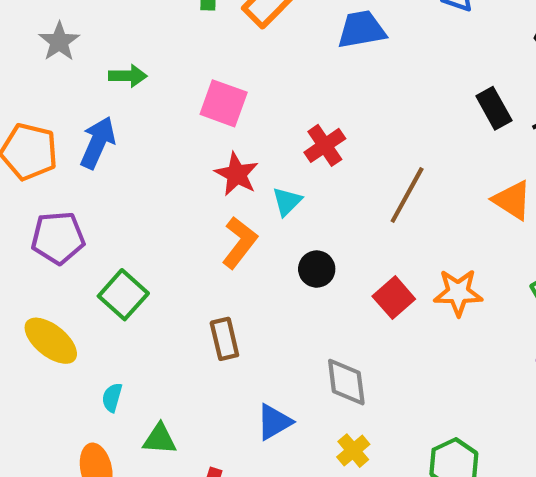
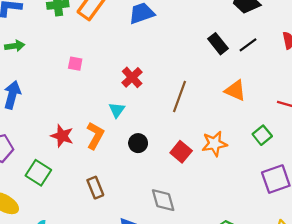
green arrow: (128, 76) -> (15, 46), moved
pink square: (224, 103) -> (75, 64), size x0.6
red star: (237, 174) -> (62, 136), moved

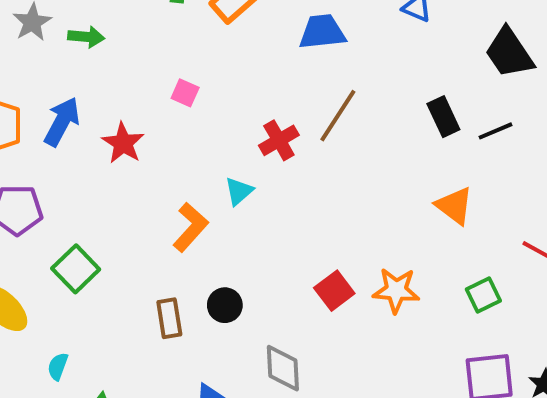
brown line: (179, 97) -> (338, 116), moved
red star: (62, 136) -> (123, 143), moved
black circle: (138, 143) -> (225, 305), moved

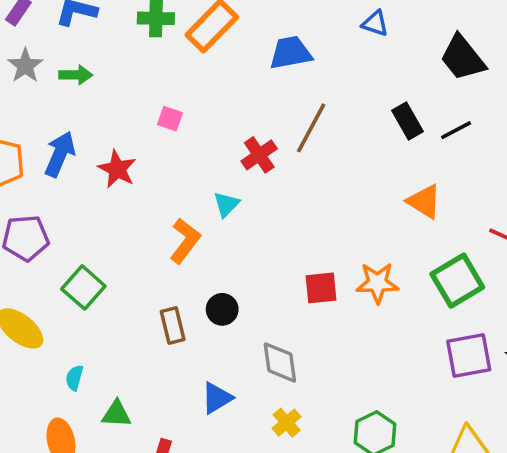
red square: (334, 291) -> (321, 288), turned 36
green square: (483, 295) -> (457, 281), size x1.6

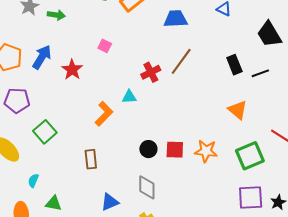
cyan triangle: (226, 204) -> (129, 97), turned 35
black circle: (222, 309) -> (148, 149), moved

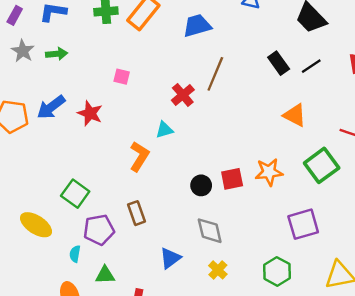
blue arrow: (42, 57) -> (51, 107), turned -145
purple pentagon: (17, 100) -> (99, 230), moved
purple square: (251, 198) -> (303, 224), moved

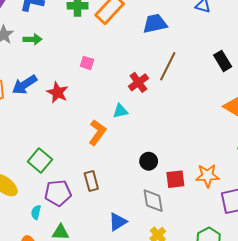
orange star: (269, 172) -> (207, 176), moved
red square: (232, 179) -> (175, 179), moved

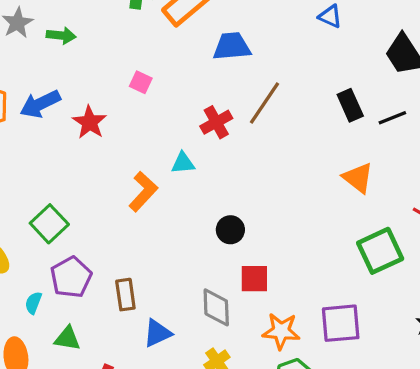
blue trapezoid: (155, 24) -> (232, 46), moved
black circle: (149, 161) -> (230, 230), moved
orange star: (207, 176) -> (281, 331), moved
brown rectangle: (91, 181) -> (125, 295), moved
purple pentagon: (58, 193) -> (71, 277), turned -30

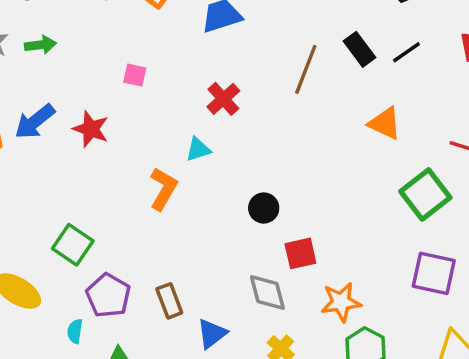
brown line: (264, 103) -> (306, 69), moved
purple square: (341, 323) -> (434, 273), moved, turned 30

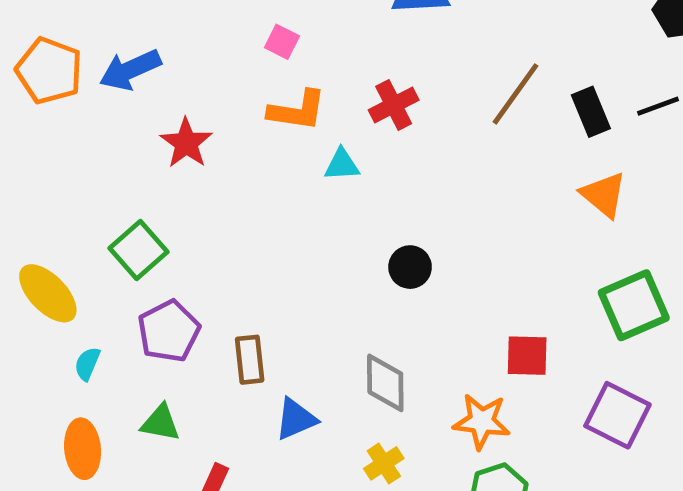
black rectangle: (359, 49) -> (591, 112), moved
red star: (91, 129) -> (186, 143), moved
orange L-shape: (163, 189) -> (297, 111), moved, turned 54
red square: (300, 253) -> (527, 356), moved
cyan semicircle: (75, 331) -> (87, 364), moved

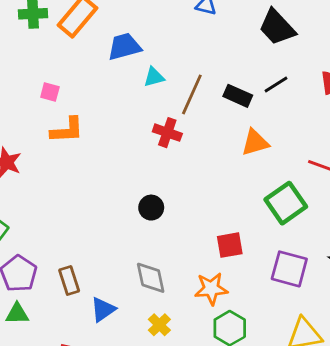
red cross: (394, 105) -> (167, 133), moved, turned -32
black rectangle: (591, 112) -> (238, 96), turned -32
cyan triangle: (342, 165) -> (154, 77), moved
orange triangle: (604, 195) -> (255, 143), turned -44
green triangle: (160, 423) -> (17, 314), moved

